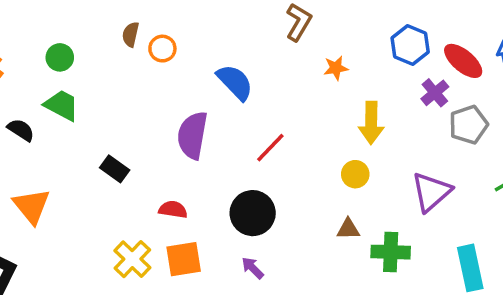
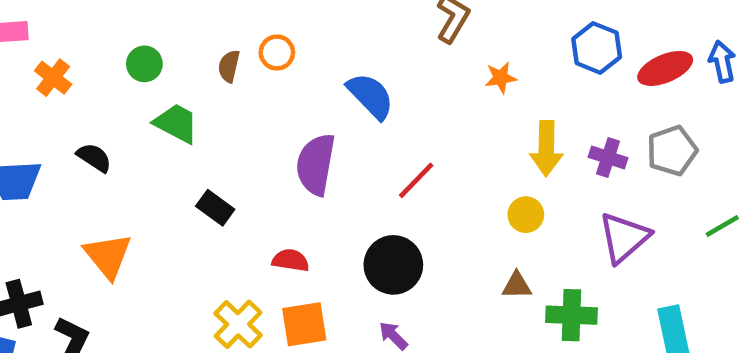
brown semicircle: (131, 34) -> (229, 66), moved
red ellipse: (463, 61) -> (665, 68), turned -63
purple cross: (435, 93) -> (608, 158), moved, turned -32
green trapezoid: (62, 105) -> (176, 123), moved

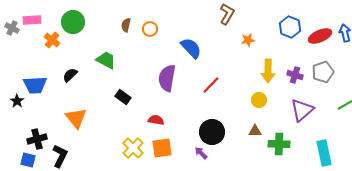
green circle: (144, 64) -> (73, 22), moved, size x1.5
brown semicircle: (229, 66) -> (126, 25), moved
black semicircle: (94, 158) -> (70, 75), turned -77
black circle: (393, 265) -> (212, 132), moved

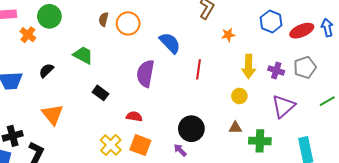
orange circle: (150, 29) -> (128, 23), size x1.5
red line: (211, 85) -> (199, 69), moved, turned -36
orange square: (162, 148) -> (140, 145), turned 30

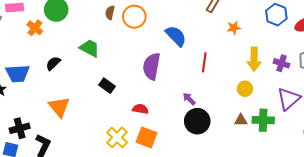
green cross: (260, 141) -> (263, 120), moved
purple arrow: (180, 150) -> (189, 99), moved

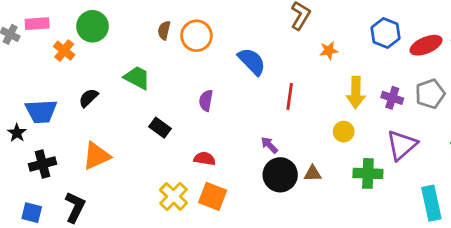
purple semicircle: (152, 66) -> (206, 101), moved, size x0.6
orange triangle: (59, 107) -> (97, 156), turned 45
brown triangle: (241, 120) -> (313, 173), moved
black cross: (20, 128) -> (43, 164), moved

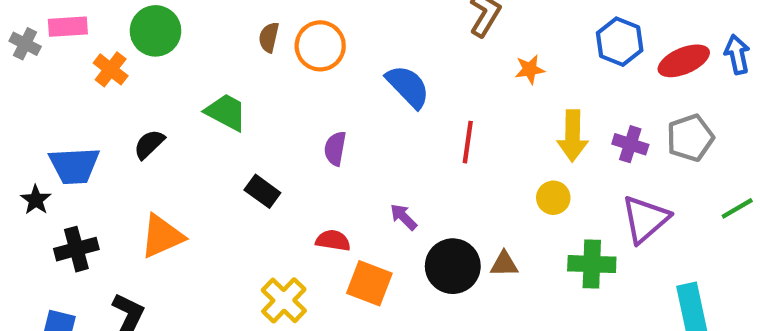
purple arrow: (269, 145) -> (404, 217), moved
orange square: (213, 196) -> (369, 283), moved

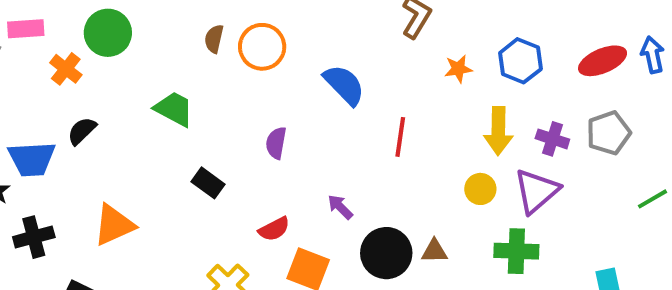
blue hexagon: (620, 42) -> (520, 61), moved
black semicircle: (149, 144) -> (82, 131), moved
purple triangle: (645, 219) -> (536, 191), moved
red semicircle: (333, 240) -> (274, 229), turned 144

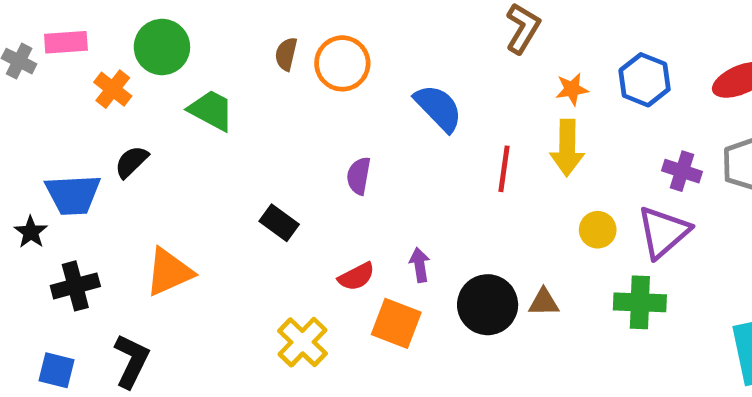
green trapezoid: (174, 109) -> (211, 110), moved
yellow arrow: (498, 131) -> (567, 148), moved
purple arrow: (340, 207) -> (420, 265), moved, turned 36

